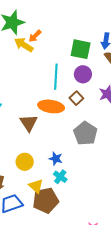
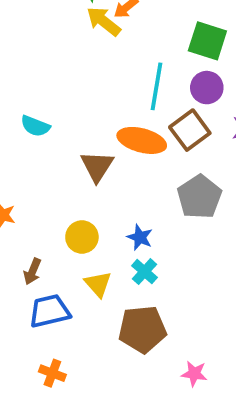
brown square: (76, 98) -> (190, 130), size x1.5
brown pentagon: (46, 200) -> (142, 329), moved

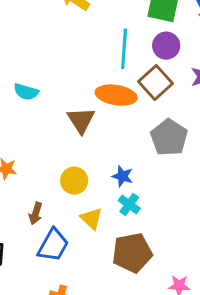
blue trapezoid: (50, 311) -> (53, 245), turned 138

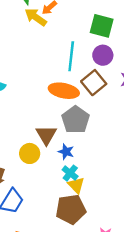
brown triangle: (81, 120) -> (46, 135), moved
gray pentagon: (169, 137) -> (76, 120), moved
yellow triangle: (91, 219) -> (76, 185), moved

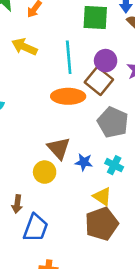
yellow arrow: (36, 17) -> (24, 47), moved
purple circle: (103, 55) -> (106, 61), moved
gray pentagon: (76, 120) -> (113, 122), moved
cyan cross: (70, 173) -> (114, 165), moved

